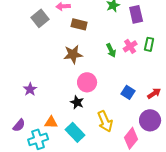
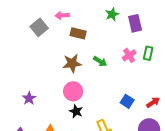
green arrow: (111, 50) -> (100, 61), moved, turned -32
pink circle: (87, 82) -> (73, 91), moved

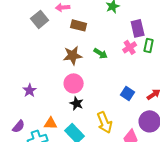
purple rectangle: (135, 23) -> (138, 28), moved

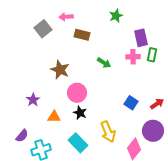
pink cross: (130, 47) -> (133, 57), turned 32
brown star: (73, 55) -> (60, 70), moved, turned 30
orange triangle: (51, 123) -> (54, 117), moved

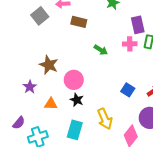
brown star: (60, 70) -> (49, 65), moved
cyan rectangle: (78, 143) -> (75, 130), turned 60

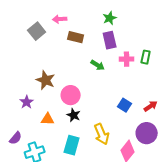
purple rectangle: (138, 25) -> (110, 40), moved

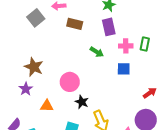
brown star: (46, 80) -> (34, 67), moved
blue square: (125, 105) -> (124, 69), moved, turned -32
black star: (74, 115) -> (82, 102), moved

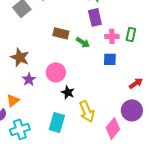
brown rectangle: (75, 24) -> (61, 33), moved
purple star: (26, 89) -> (29, 79), moved
orange triangle: (47, 106) -> (13, 100), moved, turned -40

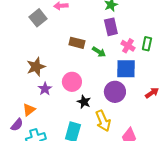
pink cross: (112, 36) -> (128, 46), turned 32
brown star: (20, 57) -> (36, 67), turned 30
blue square: (110, 59) -> (126, 69), size x1.5
purple circle: (132, 110) -> (115, 92), moved

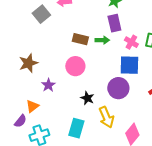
green arrow: (99, 52) -> (102, 40), moved, turned -32
brown star: (36, 67) -> (28, 63), moved
pink circle: (72, 82) -> (75, 66), moved

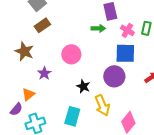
brown rectangle: (80, 39) -> (42, 25), moved, turned -49
brown star: (28, 63) -> (24, 51), turned -30

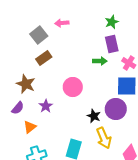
black star: (83, 86) -> (94, 116), moved
purple semicircle: (16, 109) -> (18, 108), moved

